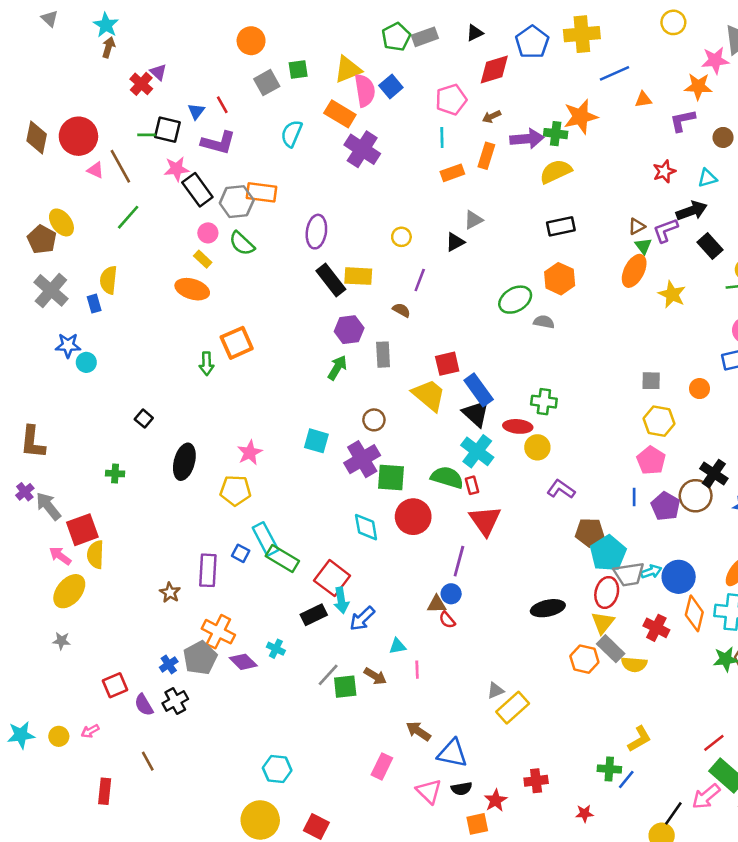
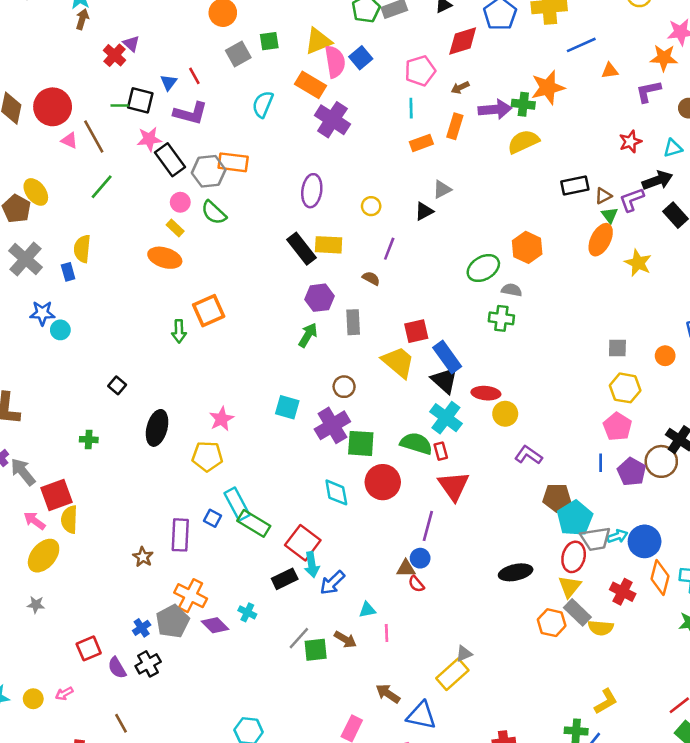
black rectangle: (561, 226) -> (575, 185), moved
purple ellipse: (316, 232) -> (312, 191), moved
green cross: (544, 402) -> (501, 318), moved
yellow rectangle: (513, 708) -> (452, 674), moved

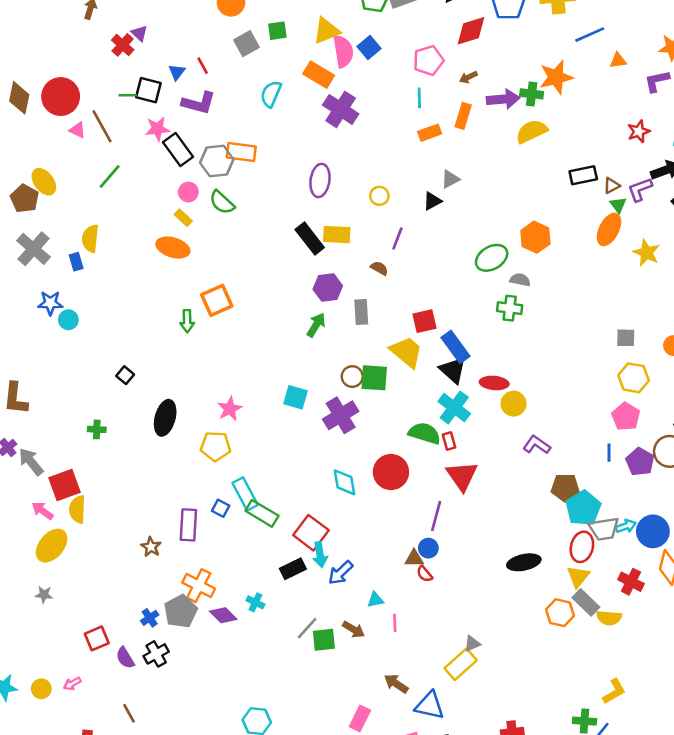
green square: (361, 443) -> (374, 378), moved

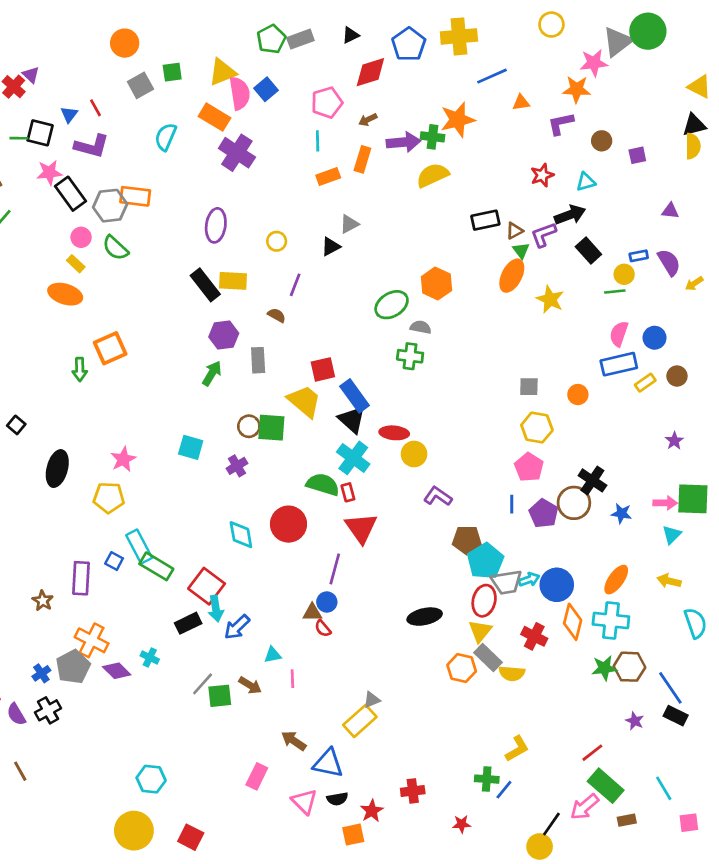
purple cross: (341, 415) -> (237, 466), size x0.6

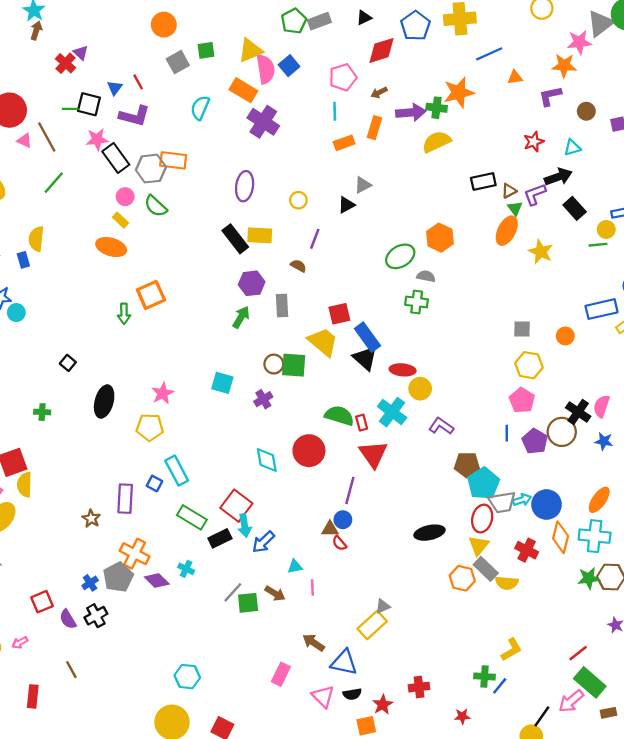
pink semicircle: (619, 334) -> (602, 406), moved
cyan cross: (353, 458) -> (392, 412), moved
green rectangle: (156, 566) -> (192, 517), moved

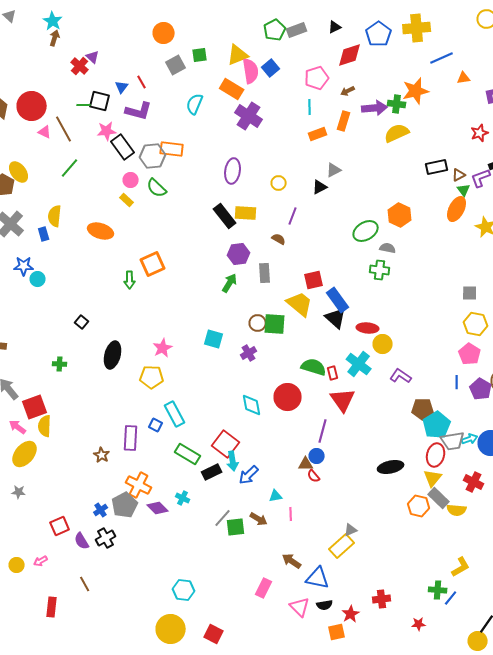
orange ellipse: (111, 247) -> (101, 231), moved

